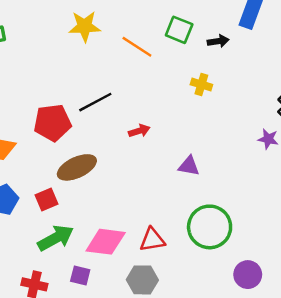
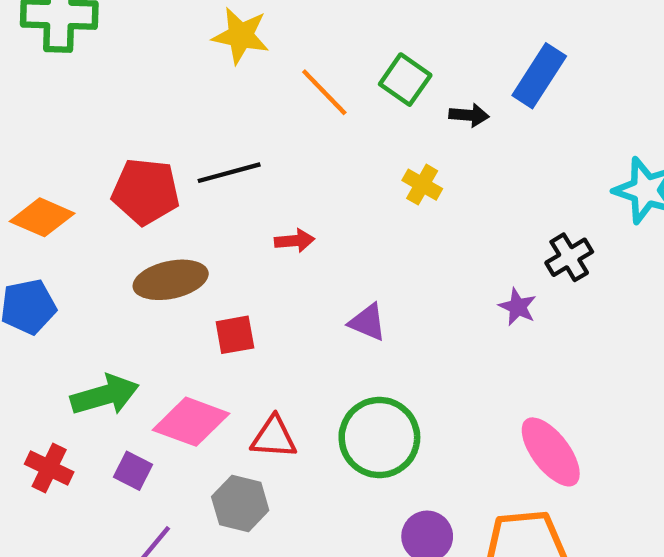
red square: (46, 199) -> (235, 335), moved

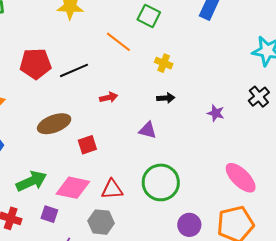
orange line: (324, 92) -> (118, 42), moved
black arrow: (469, 115) -> (166, 98), moved
red pentagon: (146, 192) -> (35, 64), moved
black cross: (569, 257) -> (259, 97), moved

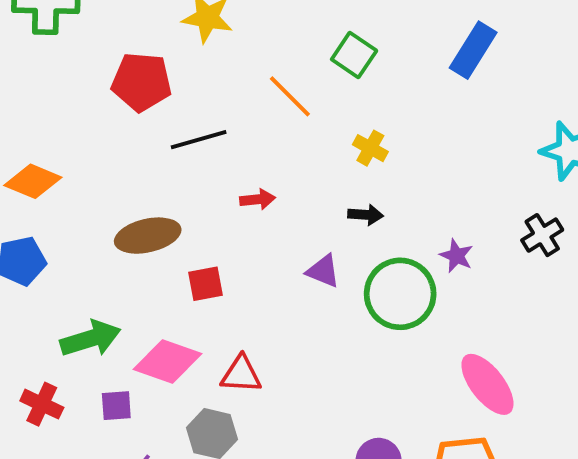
red pentagon: (35, 64) -> (141, 82), moved
green circle: (161, 182) -> (400, 294), moved
purple square: (49, 214) -> (116, 406), turned -30

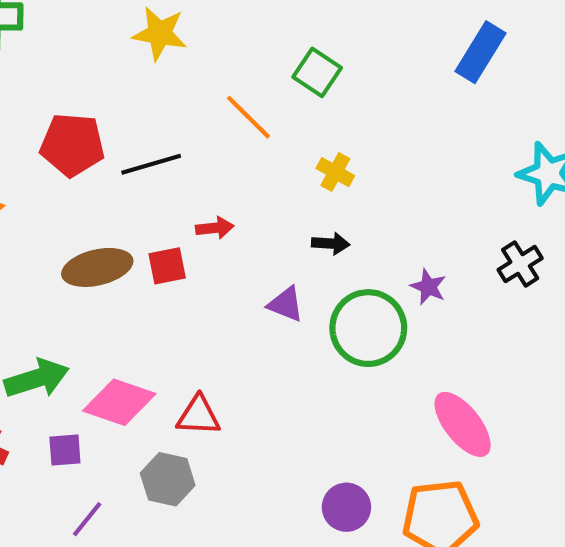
blue rectangle: (473, 50) -> (481, 52), moved
red pentagon: (141, 82) -> (72, 145), moved
red square: (206, 284) -> (167, 266), moved

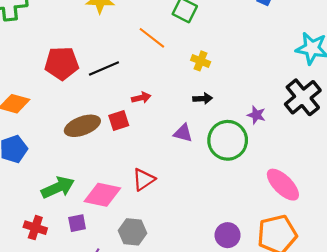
black cross: (520, 264) -> (303, 97), size x1.6
red triangle: (198, 416) -> (144, 179), moved, turned -30

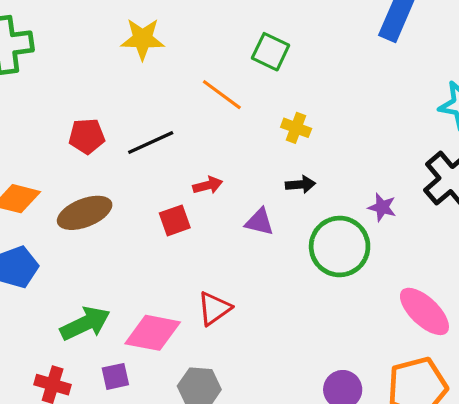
red pentagon: (62, 63) -> (87, 136), size x0.7
brown ellipse: (82, 126) -> (85, 213), moved
purple triangle: (183, 133) -> (259, 222), moved

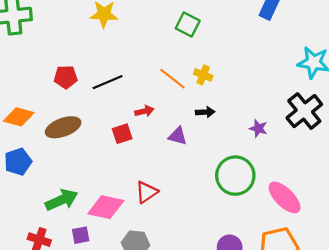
orange line: (222, 95) -> (172, 79), moved
green circle: (340, 246) -> (235, 176), moved

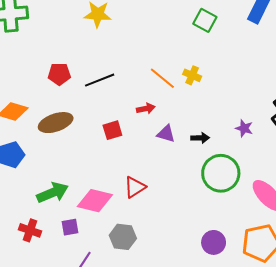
green square: (188, 25) -> (205, 20), moved
red arrow: (144, 111) -> (146, 109), moved
black arrow: (205, 112) -> (200, 138), moved

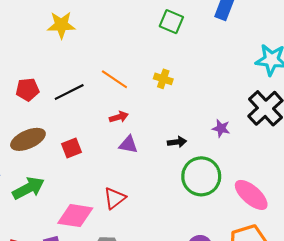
orange line: (162, 78) -> (114, 79), moved
red square: (112, 130) -> (71, 148), moved
purple triangle: (166, 134) -> (128, 145), moved
green arrow: (53, 193) -> (28, 188), moved

